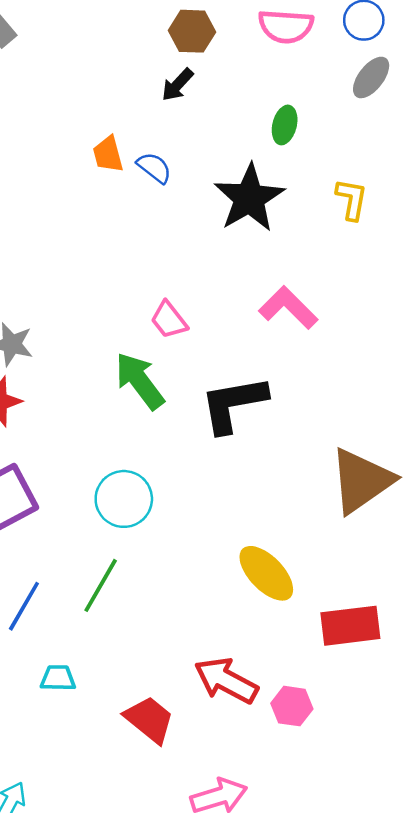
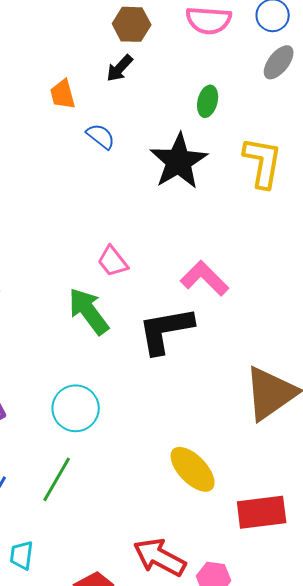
orange trapezoid: (108, 154) -> (63, 94), moved
yellow L-shape: (352, 199) -> (263, 162), size x1.5
pink L-shape: (288, 308) -> (205, 278), moved
cyan trapezoid: (58, 678) -> (22, 555), turned -84

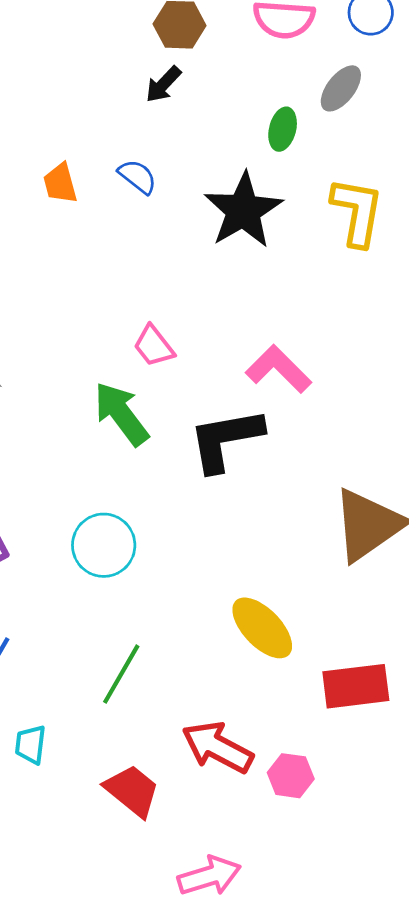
gray ellipse: (279, 62) -> (341, 88), moved
orange trapezoid: (63, 94) -> (60, 183), moved
green line: (57, 479) -> (121, 674), moved

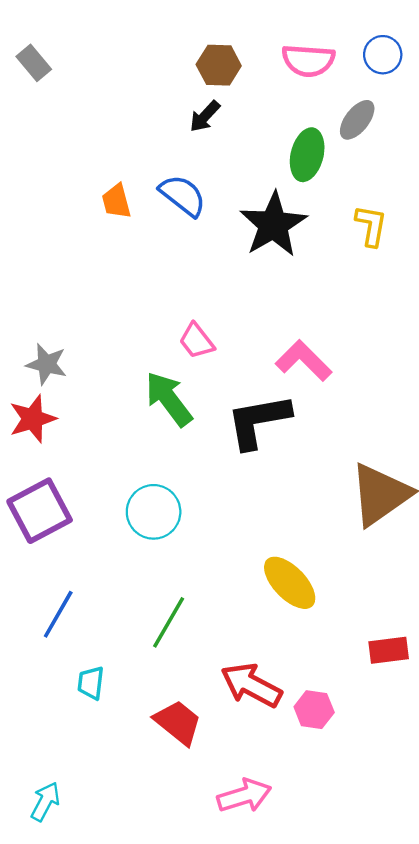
green ellipse: (283, 129) -> (307, 155), size x1.4
blue semicircle: (138, 177) -> (183, 195), size x1.4
yellow L-shape: (357, 212) -> (371, 226), size x0.7
red rectangle: (356, 686) -> (389, 650), moved, size x0.7

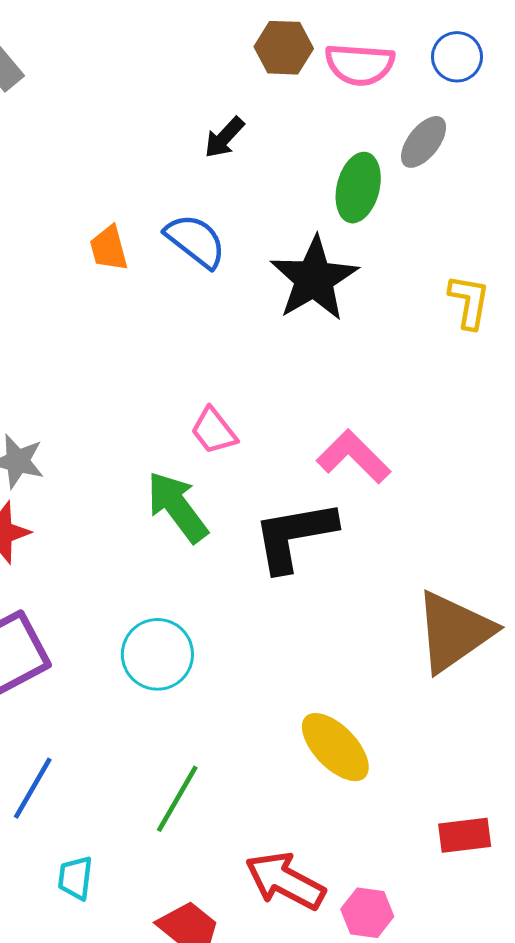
brown hexagon: (219, 65) -> (284, 48), moved
yellow L-shape: (371, 226) -> (469, 302), moved

